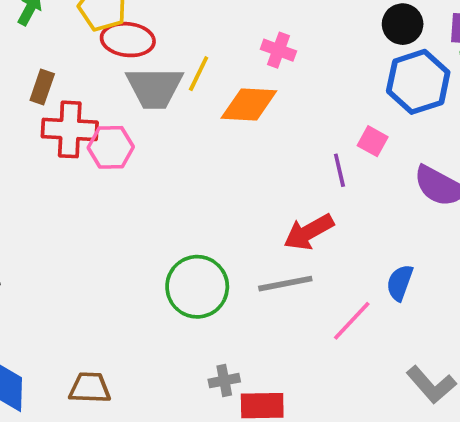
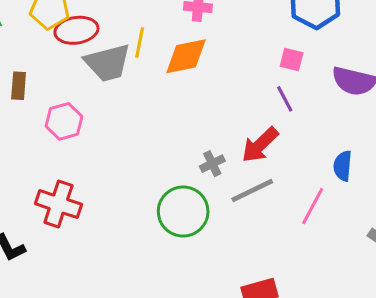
red cross: (70, 129) -> (58, 204), moved, turned 30
pink hexagon: (111, 147) -> (64, 121), moved
purple line: (339, 170) -> (285, 99), moved
gray cross: (224, 381) -> (212, 164), moved

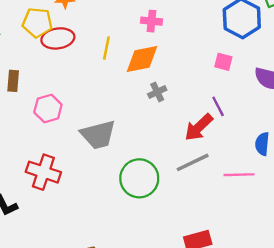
gray trapezoid: (108, 63) -> (98, 135), moved
purple line: (285, 99) -> (218, 106), moved
gray cross: (212, 164) -> (157, 92), moved
pink line: (313, 206) -> (239, 175), turned 60

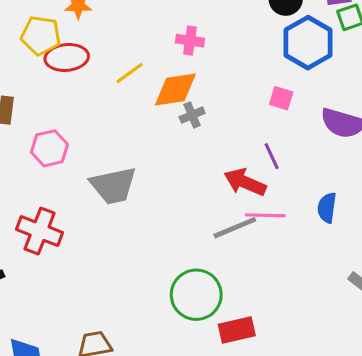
yellow line: (106, 48) -> (130, 73), turned 40
gray cross: (157, 92) -> (192, 115), moved
red arrow: (199, 127) -> (245, 182), turned 64
pink line: (239, 175) -> (265, 215), moved
green circle: (139, 178) -> (196, 295), moved

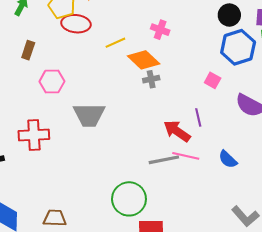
orange diamond: (175, 89) -> (144, 60), turned 40
blue semicircle: (327, 208) -> (228, 159), turned -66
red cross: (40, 231) -> (34, 135), turned -36

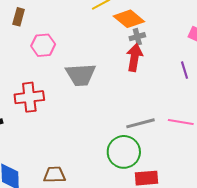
red arrow: (177, 131) -> (134, 58), moved, turned 68
pink line: (186, 156) -> (181, 122), moved
gray line: (164, 160) -> (140, 123), moved

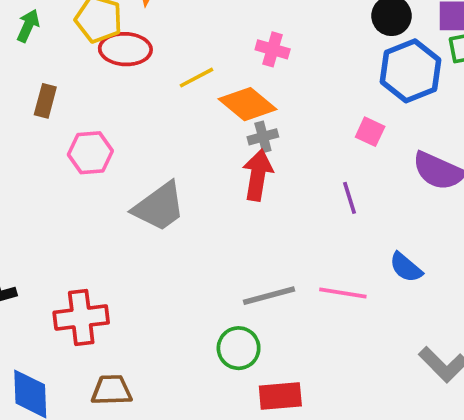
gray trapezoid: (81, 75) -> (159, 207), turned -32
red cross: (29, 97) -> (81, 318), moved
green circle: (124, 152) -> (239, 348), size x0.7

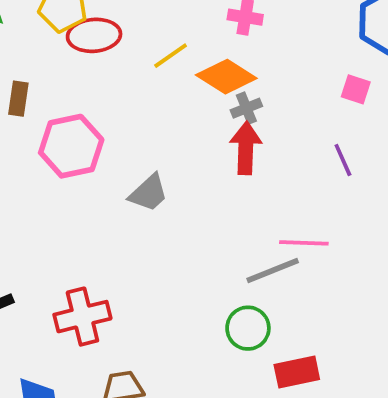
pink hexagon: (90, 153) -> (71, 146), size x1.4
gray trapezoid: (159, 207) -> (149, 193), size x0.7
pink line: (343, 293) -> (304, 243), moved

